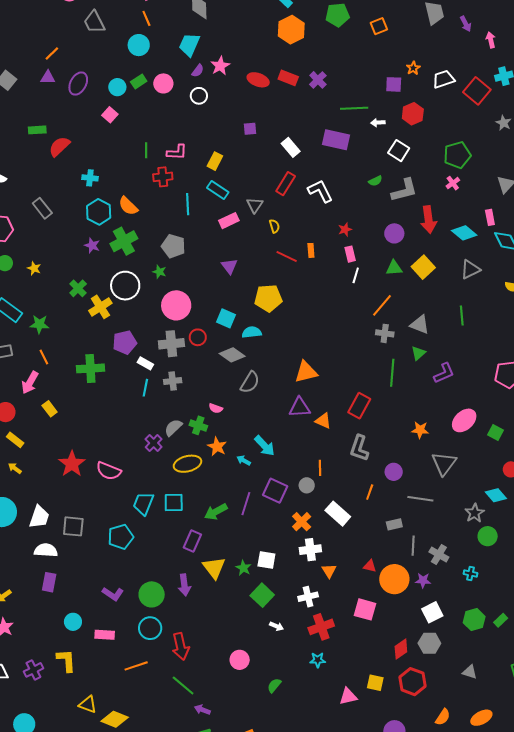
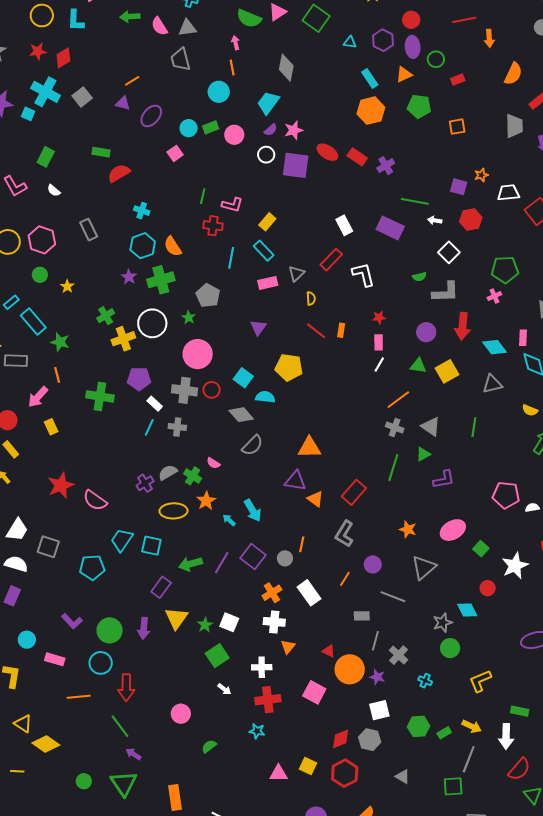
purple square: (250, 129) -> (296, 165), moved, size x2.0

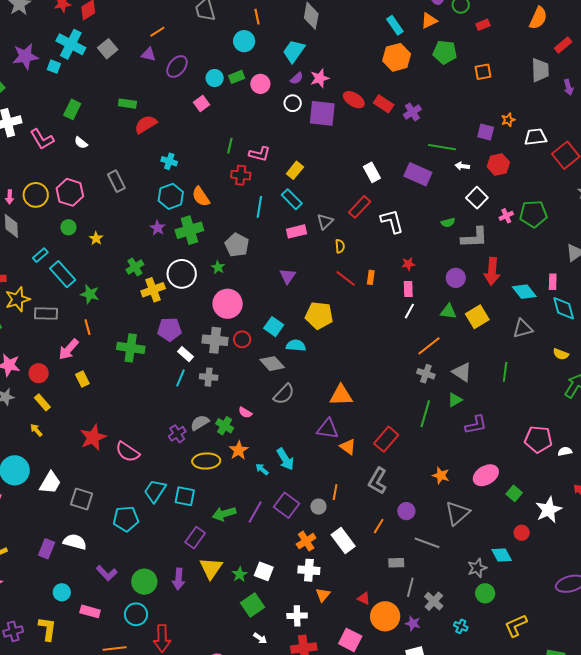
pink cross: (494, 296) -> (506, 216), moved
white semicircle: (16, 564) -> (75, 542), moved

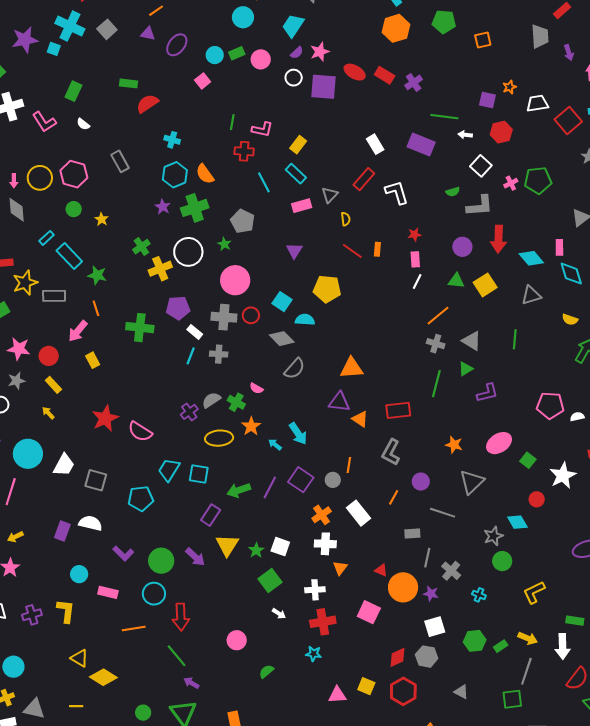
cyan line: (259, 207) -> (264, 182), turned -35
red rectangle: (386, 439) -> (398, 410), turned 45
purple arrow: (178, 579) -> (195, 557), turned -50

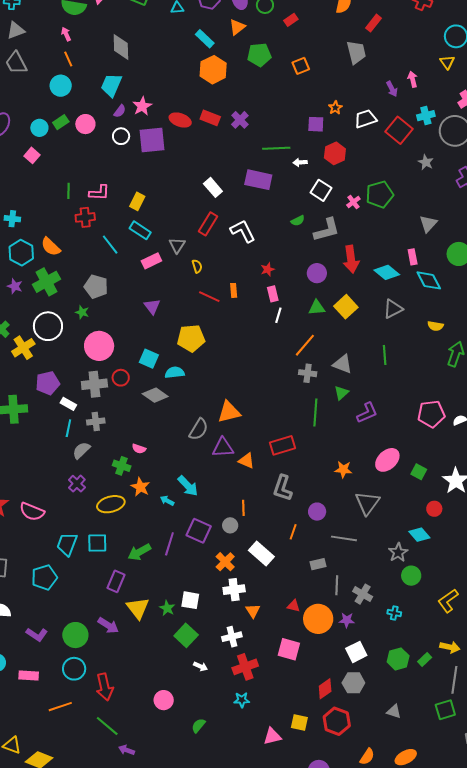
purple arrow: (569, 53) -> (392, 89), moved
gray semicircle: (295, 369) -> (199, 429), moved
gray semicircle: (211, 400) -> (81, 450), moved

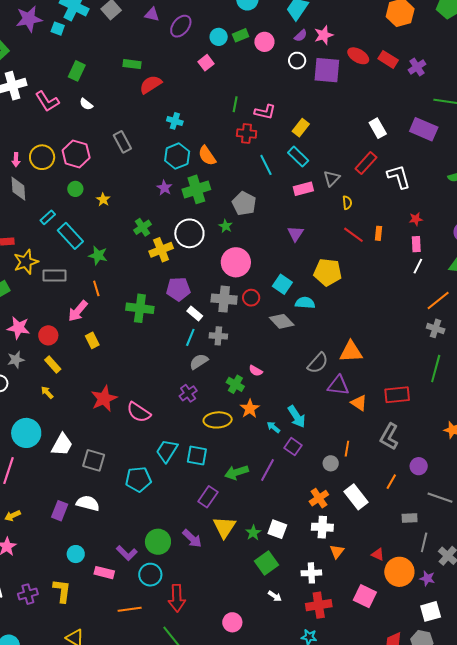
purple square: (199, 531) -> (293, 447), moved, size x0.7
purple L-shape: (37, 635) -> (127, 553), moved

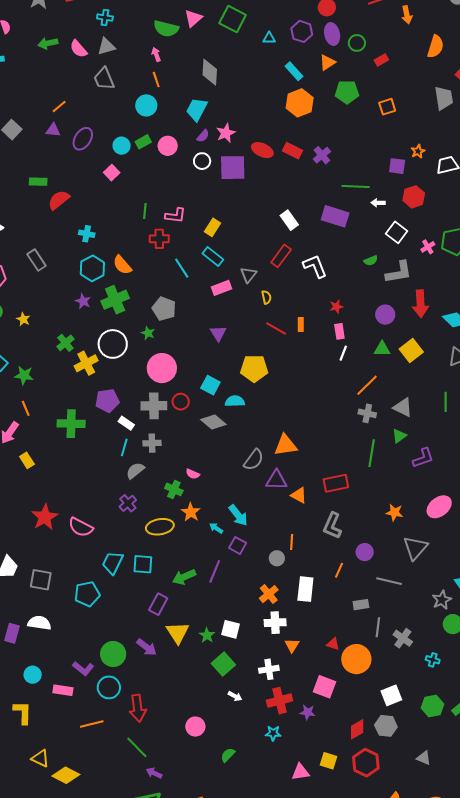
white rectangle: (356, 497) -> (305, 589), turned 50
purple star: (427, 578) -> (308, 712), moved

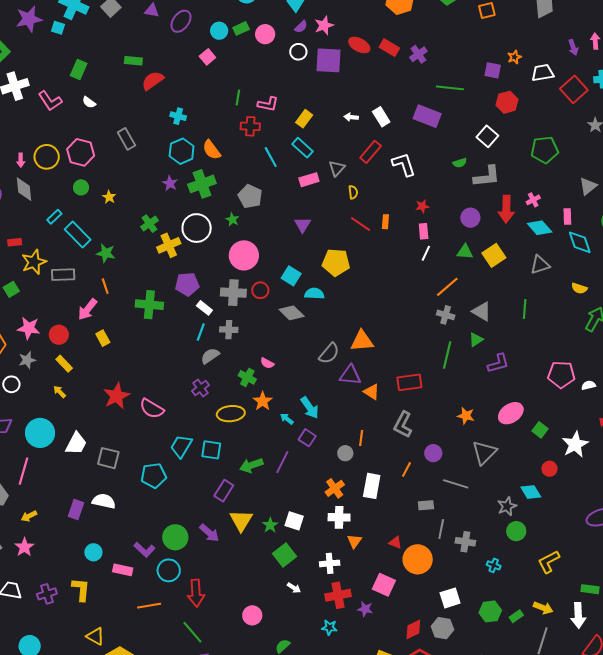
white arrow: (378, 203) -> (351, 117), moved
pink cross: (428, 247) -> (533, 200), moved
gray cross: (403, 638) -> (465, 542), turned -30

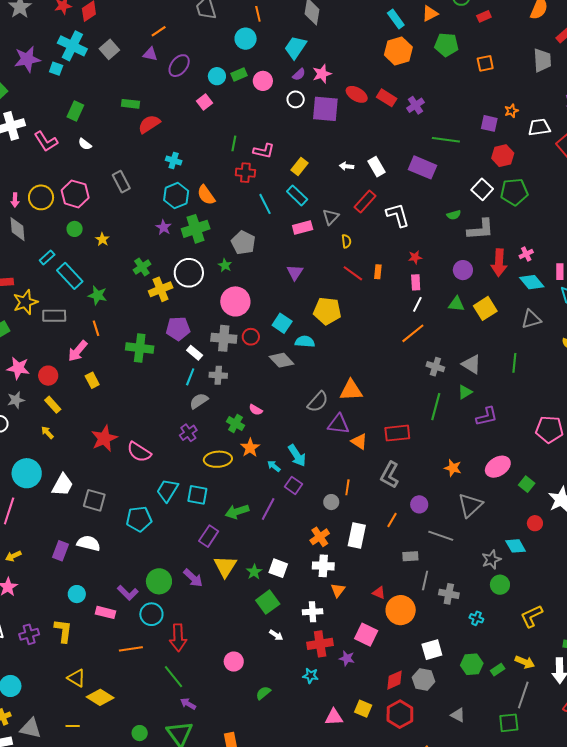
green pentagon: (545, 150) -> (514, 192), moved
orange line: (447, 287) -> (413, 333), moved

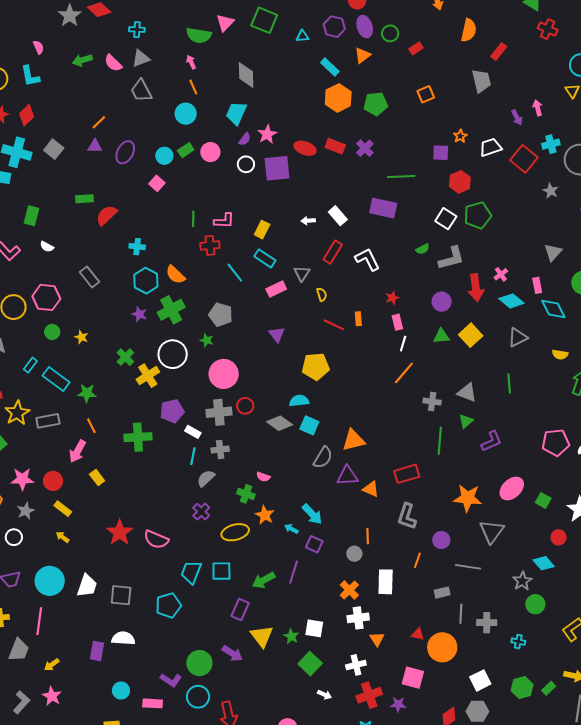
green pentagon: (446, 45) -> (376, 104), moved
cyan square: (282, 323) -> (309, 425), moved
orange star: (453, 468) -> (468, 498), size x1.6

